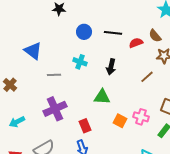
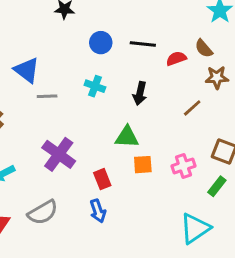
gray line: (54, 75) -> (47, 96), moved
purple cross: (55, 109) -> (59, 154), turned -30
pink cross: (141, 117) -> (183, 166), turned -35
orange square: (120, 121) -> (143, 165), moved, turned -32

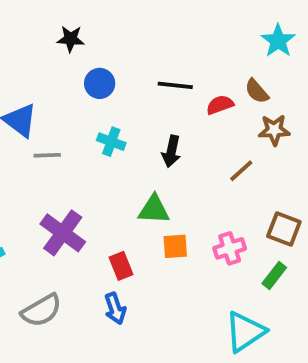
blue circle: (101, 43) -> (100, 83), moved

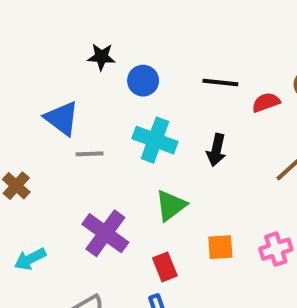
black star: (71, 39) -> (101, 57), moved
cyan cross: (111, 142) -> (155, 140), size x1.5
green triangle: (154, 210) -> (171, 205), moved, turned -40

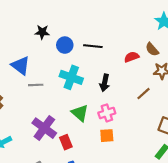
black line: (220, 83) -> (93, 46), moved
green triangle: (171, 205) -> (80, 113), turned -42
pink cross: (276, 249) -> (107, 113), moved
red rectangle: (165, 267) -> (66, 142), moved

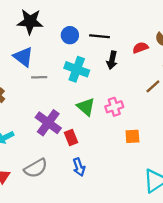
black star: (42, 32) -> (30, 22), moved, size x1.6
black arrow: (105, 83) -> (112, 60), moved
orange square: (107, 136) -> (132, 136), moved

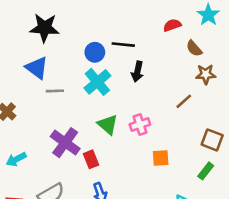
blue circle: (70, 35) -> (95, 52), moved
red semicircle: (140, 48) -> (172, 25), moved
cyan cross: (77, 69) -> (97, 82), turned 30

